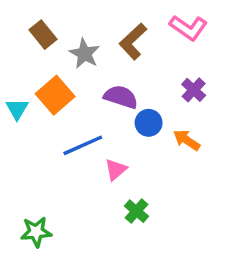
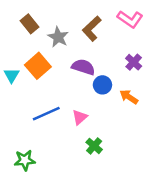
blue line: (83, 145) -> (46, 114), moved

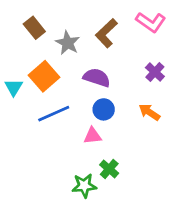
blue circle: (102, 85) -> (104, 109), moved
blue line: (46, 114) -> (54, 114), moved
pink triangle: (80, 117) -> (93, 136), turned 35
green star: (25, 160) -> (84, 186), moved

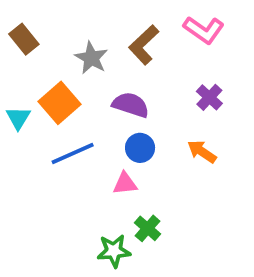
brown rectangle: (34, 28) -> (24, 39), moved

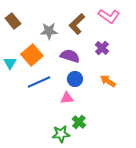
gray star: (91, 58) -> (49, 31), turned -30
purple cross: (209, 97) -> (102, 48), moved

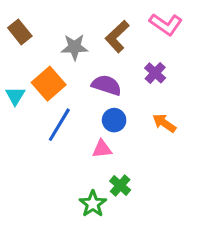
blue line: (39, 82) -> (59, 125), turned -35
green star: (61, 134) -> (93, 204), turned -30

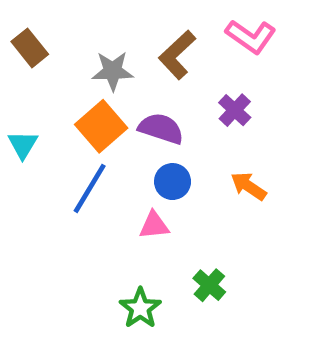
orange square: (49, 84) -> (101, 126), moved
green cross: (120, 186) -> (209, 285), moved

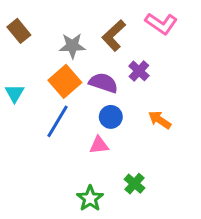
purple cross: (235, 110) -> (139, 71), moved

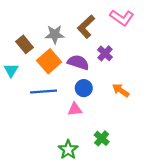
brown rectangle: (19, 31) -> (24, 44), moved
blue line: (57, 121) -> (44, 91), turned 55

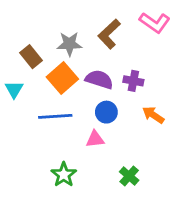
purple cross: (105, 53) -> (133, 81), moved, turned -32
green star: (68, 150) -> (64, 175), moved

